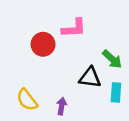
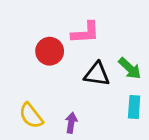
black triangle: (90, 78) -> (97, 74), moved

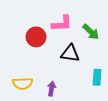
green arrow: (130, 68) -> (91, 32), moved
yellow semicircle: (31, 116) -> (23, 83), turned -54

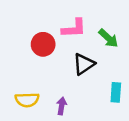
black triangle: (70, 53) -> (84, 64), turned -42

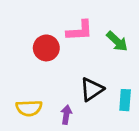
black triangle: (84, 64) -> (92, 89), moved

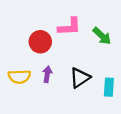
yellow semicircle: (29, 108) -> (19, 77), moved
purple arrow: (66, 115) -> (47, 74), moved

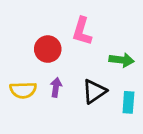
pink L-shape: (69, 27) -> (82, 31), turned 110
green arrow: (102, 36) -> (122, 60), moved, turned -36

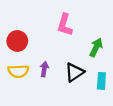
red circle: (48, 49) -> (17, 41), moved
green arrow: (122, 60) -> (96, 47), turned -72

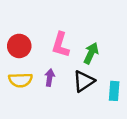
pink L-shape: (65, 25) -> (61, 45), moved
green arrow: (96, 47) -> (91, 53), moved

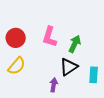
purple arrow: (50, 78) -> (54, 85), moved
yellow semicircle: (20, 80) -> (17, 66), turned -48

